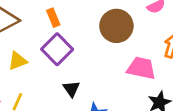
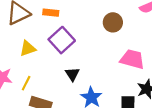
orange rectangle: (53, 18) -> (51, 13), moved, turned -64
brown circle: (116, 26) -> (113, 22), size x0.7

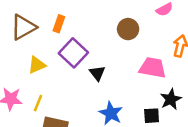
orange rectangle: (51, 13) -> (59, 24), turned -72
black triangle: (72, 74) -> (97, 73), moved

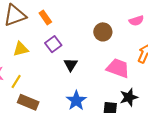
orange rectangle: (59, 24) -> (45, 17), turned -64
purple square: (73, 53) -> (53, 44), size x0.7

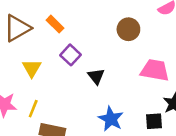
yellow triangle: (21, 49) -> (32, 68), turned -35

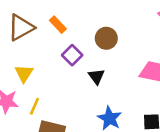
brown circle: (128, 29) -> (106, 38), moved
yellow triangle: (32, 68) -> (24, 73), moved

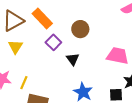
orange rectangle: (58, 25) -> (42, 18), size x1.5
yellow triangle: (24, 73) -> (15, 47), moved

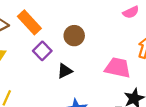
black triangle: (73, 59) -> (65, 71), turned 40

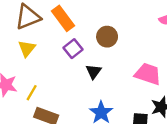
black triangle: (65, 71) -> (93, 72), turned -35

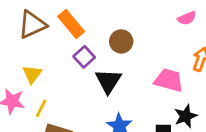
yellow triangle: (27, 48) -> (32, 74), moved
black triangle: (93, 72) -> (108, 81), size x1.5

